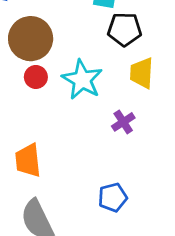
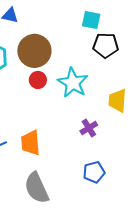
yellow trapezoid: (142, 73) -> (117, 101), moved
purple cross: (123, 122) -> (89, 128), moved

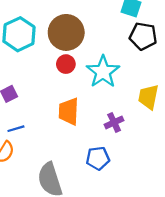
orange trapezoid: (31, 143) -> (69, 111), moved
blue pentagon: (94, 172) -> (98, 158), moved

